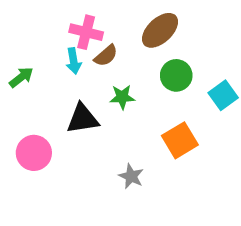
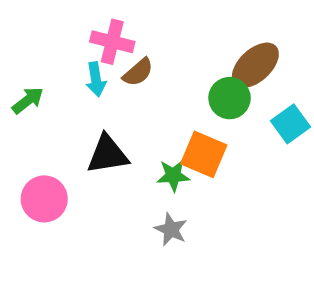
brown ellipse: (160, 30) -> (255, 65), moved
green star: (122, 97) -> (173, 175), moved
orange square: (180, 140) -> (204, 154), moved, turned -36

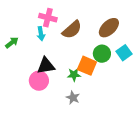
brown semicircle: (138, 72) -> (72, 30), moved, size x1.5
green circle: (230, 98) -> (102, 54), moved
pink circle: (44, 199) -> (39, 81), moved

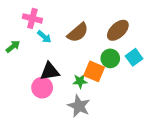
pink cross: (48, 18) -> (32, 18), moved
cyan arrow: (41, 34) -> (44, 37), turned -40
gray star: (73, 98) -> (79, 106), size x1.5

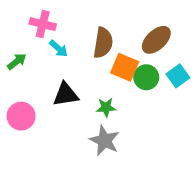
brown semicircle: (78, 32) -> (103, 43), turned -40
orange square: (94, 71) -> (125, 67), moved
pink circle: (42, 88) -> (21, 116), moved

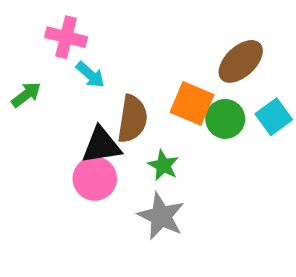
brown semicircle: (103, 43) -> (132, 119), moved
green star: (106, 107) -> (163, 165), turned 30
pink circle: (21, 116) -> (95, 179), moved

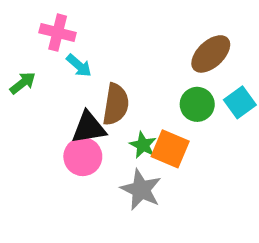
orange square: (192, 103) -> (170, 149), moved

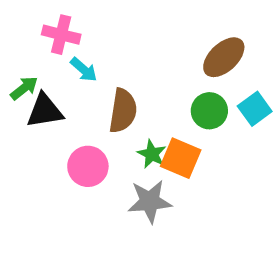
black triangle: (89, 128) -> (45, 111), moved
gray star: (141, 190) -> (150, 201), turned -30

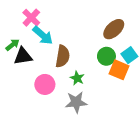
pink cross: (61, 35) -> (31, 18), turned 30
cyan arrow: (84, 70) -> (43, 35), size x1.5
orange square: (181, 158) -> (119, 70), moved

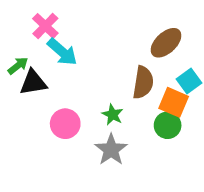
brown semicircle: (63, 56) -> (143, 82), moved
green circle: (106, 56) -> (168, 125), moved
gray star: (76, 102) -> (111, 150), turned -30

